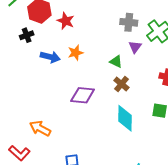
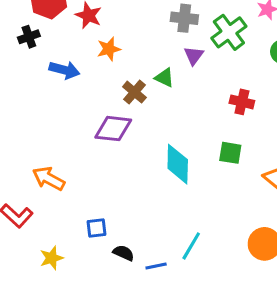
orange star: (76, 53) -> (109, 49), moved
brown cross: (121, 84) -> (134, 92), moved

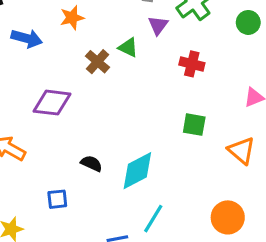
red cross: (242, 102) -> (192, 64), moved
purple diamond: (113, 129) -> (52, 103), moved
cyan diamond: (178, 164) -> (137, 171), moved, turned 60
black semicircle: (124, 253) -> (92, 163), moved

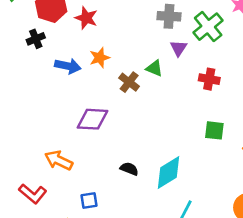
orange star: (72, 18) -> (100, 58), moved
blue square: (57, 199) -> (89, 200), moved

